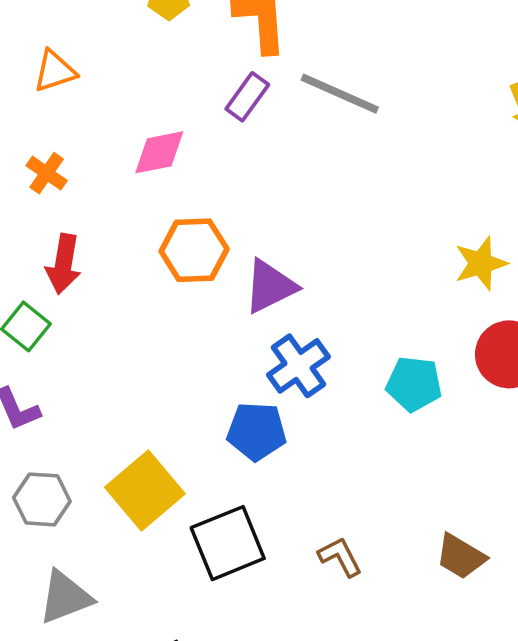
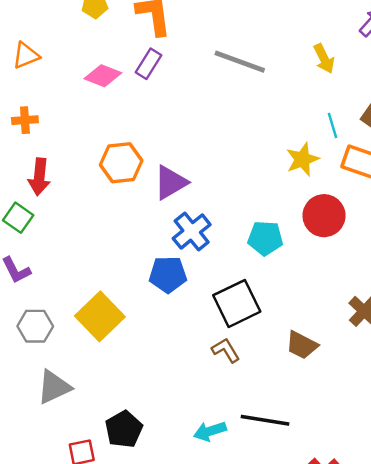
gray line: (340, 94) -> (240, 62), moved
pink diamond: (159, 152) -> (103, 76), moved, turned 36
orange cross: (47, 173) -> (25, 120), turned -35
black square: (228, 543) -> (237, 303), moved

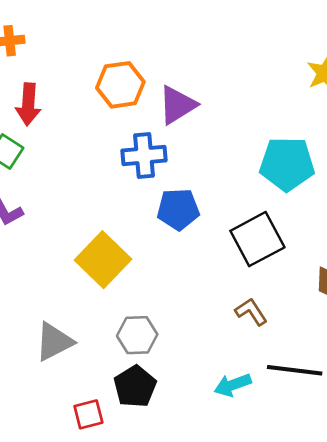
blue cross: (192, 231) -> (144, 156), moved, turned 36
cyan pentagon: (265, 238) -> (287, 164), size x1.4
gray hexagon: (35, 326) -> (137, 335), moved
brown L-shape: (226, 350) -> (251, 312), moved

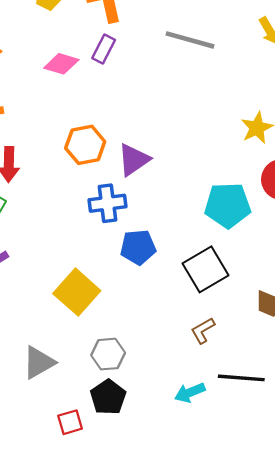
brown L-shape: (251, 312) -> (203, 330), turned -84

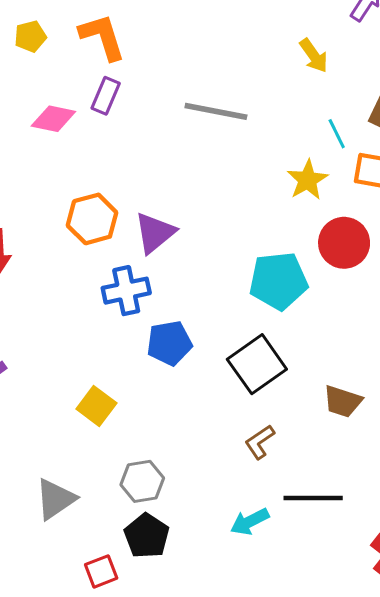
gray line: (190, 40) -> (216, 111), moved
yellow square: (77, 292) -> (96, 406), size x0.7

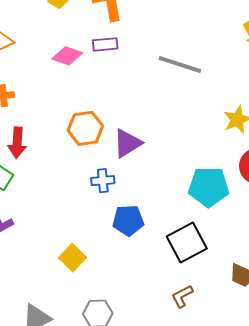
purple rectangle: (106, 96) -> (105, 44), turned 55
blue cross: (126, 291) -> (103, 181), size x0.7

